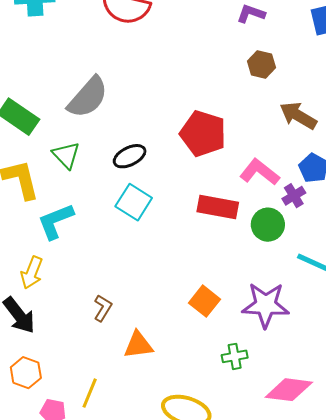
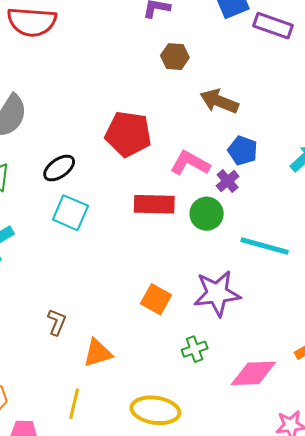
yellow line: (90, 393) -> (74, 404), moved

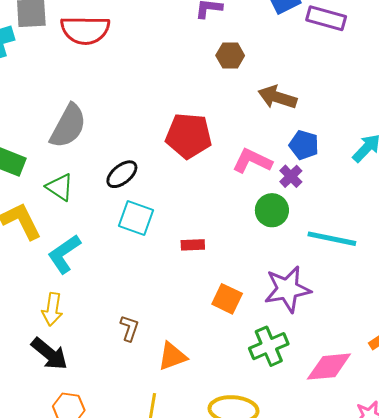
red rectangle: (154, 204) -> (193, 245), moved, size x0.6
green cross: (195, 349) -> (269, 346), size x1.5

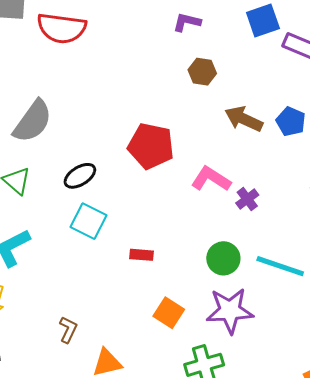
blue pentagon: (304, 145) -> (291, 121), moved
green circle: (272, 210) -> (223, 258), moved

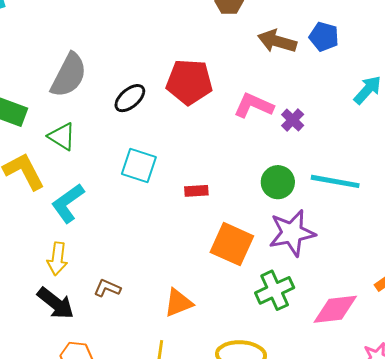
black ellipse: (80, 176) -> (130, 98), moved
orange square: (169, 313) -> (232, 244), size x1.4
brown L-shape: (68, 330) -> (107, 288), moved, turned -84

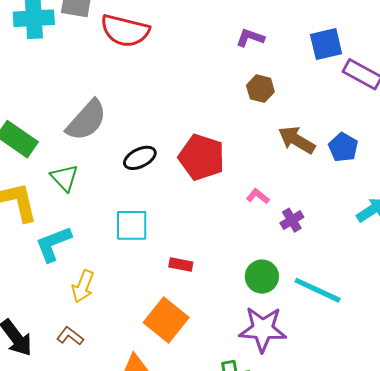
pink L-shape: (254, 106) -> (258, 196), size x0.6
cyan square: (139, 166) -> (132, 225), turned -33
orange square: (232, 244) -> (166, 320), moved
yellow arrow: (57, 259) -> (83, 286), moved

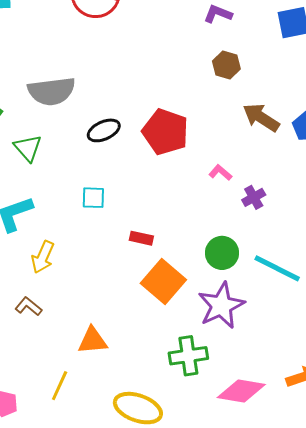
gray semicircle: (86, 120) -> (52, 91), turned 39
cyan square: (132, 225) -> (93, 198), size x0.7
orange square: (166, 320) -> (163, 282), moved
purple star: (263, 329) -> (221, 306), turned -30

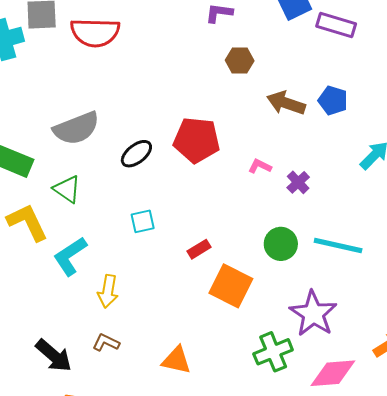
red rectangle: (141, 238) -> (199, 249), turned -30
purple star: (221, 306) -> (313, 314), moved
orange triangle: (93, 341) -> (176, 360), turned 32

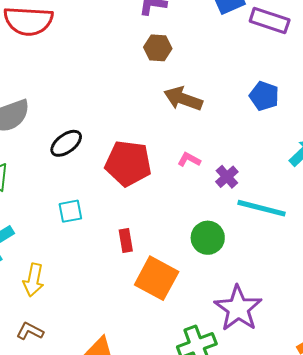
brown hexagon: (240, 60) -> (158, 48), moved
brown arrow: (286, 103) -> (183, 99), moved
red pentagon: (197, 140) -> (128, 163), moved
cyan line: (338, 245) -> (261, 208), moved
red rectangle: (199, 249) -> (126, 241), turned -70

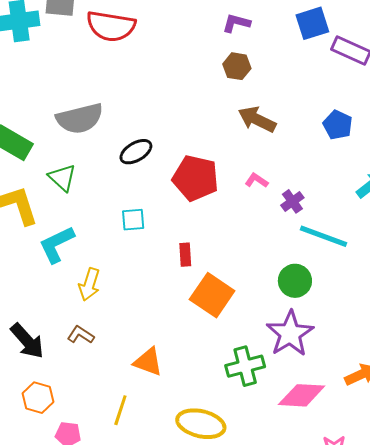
green circle: (208, 238) -> (295, 281), moved

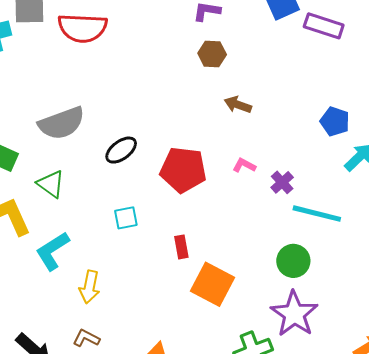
brown arrow: (257, 119) -> (238, 105), size x0.7
blue pentagon: (338, 125) -> (335, 121), moved

